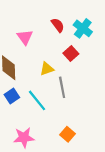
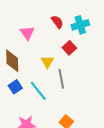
cyan cross: (83, 28) -> (80, 25), turned 36
yellow triangle: (47, 69) -> (47, 62), turned -40

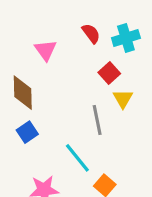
yellow triangle: (47, 62) -> (123, 99), moved
cyan line: (38, 91) -> (77, 158), moved

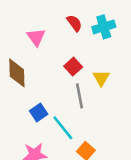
red square: (109, 73) -> (73, 67), moved
blue square: (27, 132) -> (39, 113), moved

